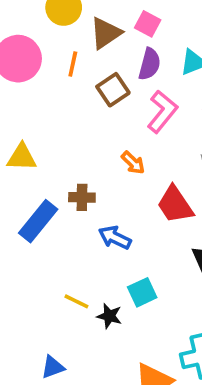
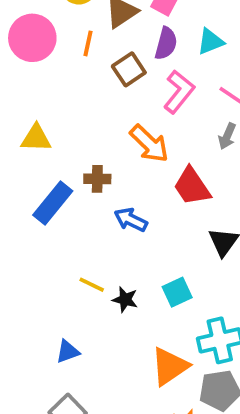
orange arrow: (133, 163) -> (149, 144), size x1.6
cyan square: (142, 292) -> (177, 292), moved

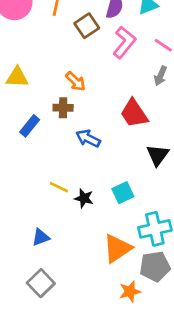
orange arrow: (149, 144) -> (76, 81), moved, size x0.7
blue rectangle: (53, 203) -> (30, 126), size x0.7

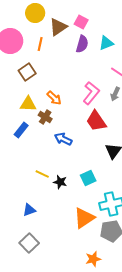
brown square: (87, 26) -> (27, 72), moved
pink L-shape: (124, 42) -> (91, 93), moved
yellow triangle: (17, 77) -> (28, 104), moved
brown cross: (63, 108) -> (45, 117), turned 32
orange star: (130, 291) -> (93, 259), moved

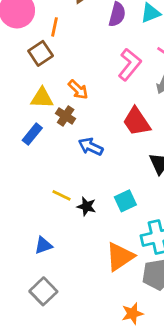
orange line: (40, 44) -> (54, 27), moved
pink L-shape: (91, 93) -> (130, 65), moved

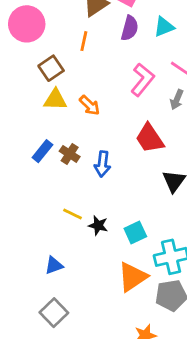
orange line: (54, 27) -> (84, 41), moved
yellow triangle: (42, 98) -> (55, 100), moved
brown cross: (66, 116) -> (70, 154), moved
blue arrow: (91, 147) -> (102, 164), turned -110
cyan square: (125, 201) -> (135, 233), moved

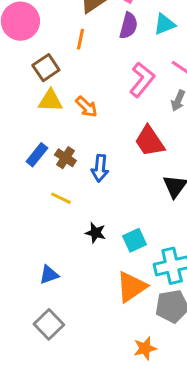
yellow line: (72, 214) -> (61, 198), moved

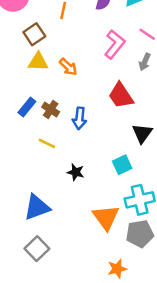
cyan square: (135, 240) -> (122, 165), moved
blue triangle: (49, 275) -> (37, 207), size x1.6
orange triangle: (132, 287) -> (106, 217), turned -32

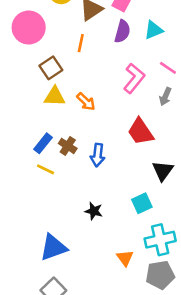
yellow line: (47, 143) -> (46, 169), moved
orange triangle: (106, 217) -> (125, 258), size x0.6

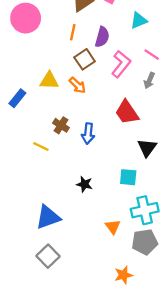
purple semicircle: (122, 31) -> (102, 37), moved
brown square: (51, 68) -> (85, 59), moved
blue rectangle: (43, 143) -> (17, 98), moved
cyan square: (142, 203) -> (128, 177), turned 30

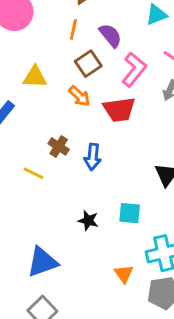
purple semicircle: (102, 37) -> (110, 35), turned -54
yellow triangle: (49, 81) -> (35, 77), moved
red trapezoid: (127, 112) -> (119, 109), moved, turned -64
cyan square: (128, 177) -> (130, 213), moved

